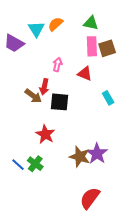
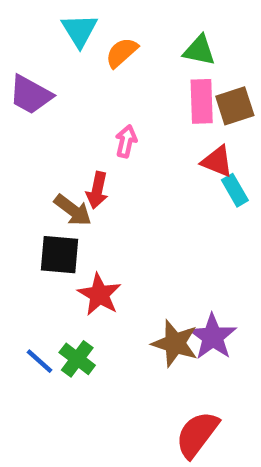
cyan triangle: (36, 29) -> (79, 30), moved
red triangle: (85, 74) -> (217, 161), moved
cyan rectangle: (108, 98) -> (235, 190), moved
black square: (60, 102) -> (59, 255), moved

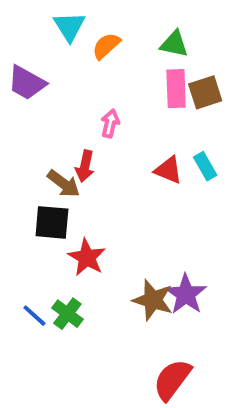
red triangle: (217, 161) -> (168, 170), moved

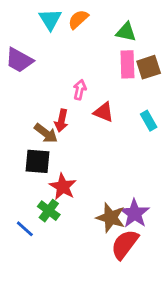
orange semicircle: (106, 46) -> (78, 19), moved
red triangle: (168, 170) -> (104, 112), moved
green cross: (67, 314) -> (49, 211), moved
red semicircle: (172, 380) -> (125, 244), moved

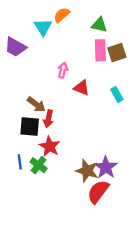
cyan triangle: (50, 19) -> (43, 27), moved
red arrow: (61, 121) -> (48, 119), moved
blue line: (25, 229) -> (20, 162), moved, turned 40

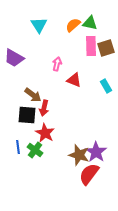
orange semicircle: (62, 15) -> (73, 25), moved
purple trapezoid: (15, 47) -> (14, 58), moved

